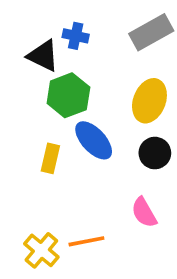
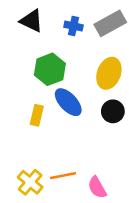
blue cross: (76, 36) -> (73, 26), moved
black triangle: (43, 56) -> (31, 21), moved
pink semicircle: (144, 212) -> (97, 187), moved

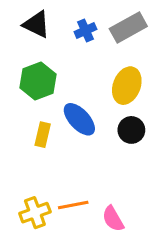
blue cross: (73, 26) -> (85, 30), turned -36
green hexagon: (50, 69) -> (38, 81), moved
yellow cross: (30, 182) -> (35, 213), turned 30

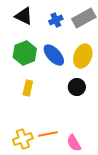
blue ellipse: (79, 119) -> (54, 55), moved
black circle: (131, 130) -> (77, 87), moved

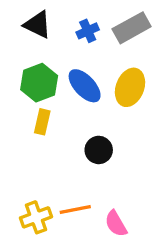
black circle: (77, 87) -> (99, 150), moved
yellow rectangle: (28, 88) -> (42, 122), moved

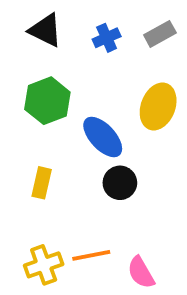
gray rectangle: (132, 28) -> (160, 34), size x0.7
blue ellipse: (85, 86) -> (103, 137), moved
yellow rectangle: (42, 122) -> (42, 183), moved

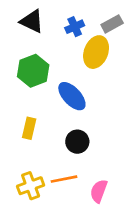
yellow ellipse: (158, 106) -> (96, 52), moved
black circle: (120, 183) -> (77, 142), moved
pink semicircle: (141, 273) -> (99, 191), turned 50

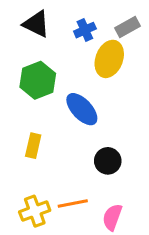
black circle: (77, 142) -> (108, 161), moved

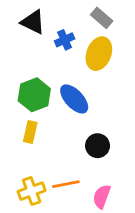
gray rectangle: (128, 27) -> (102, 18), moved, turned 70
blue cross: (85, 30) -> (65, 40), moved
green hexagon: (38, 80) -> (34, 95), moved

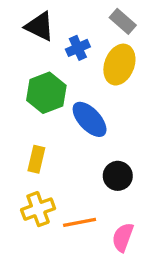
green hexagon: (34, 95) -> (46, 93), moved
yellow cross: (32, 191) -> (38, 209), moved

